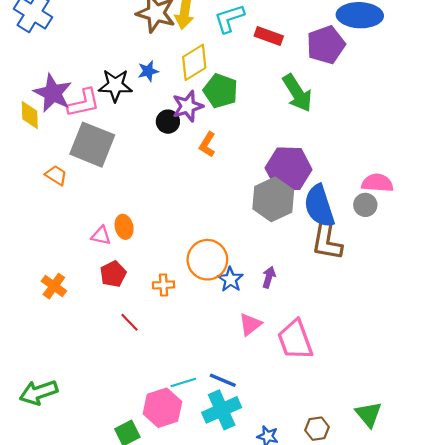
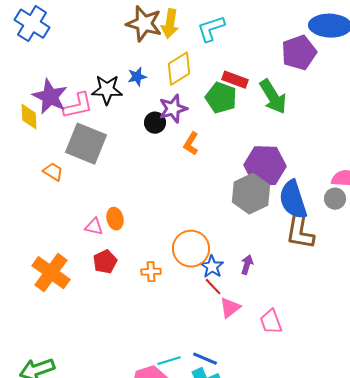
red rectangle: (269, 36) -> (235, 80), moved
green pentagon: (221, 91) -> (221, 98), moved
orange cross: (54, 286) -> (51, 273), size x1.6
red line: (130, 322) -> (213, 287), moved
pink trapezoid: (295, 340) -> (271, 322), size x0.7

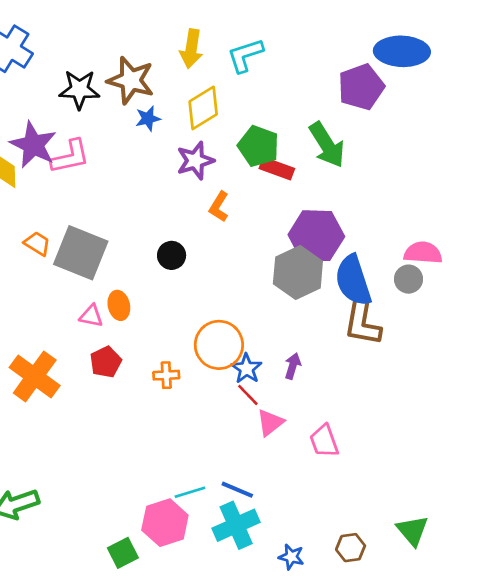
brown star: (144, 24) -> (131, 80), moved
red rectangle: (235, 80) -> (277, 168), moved
black star: (107, 90) -> (79, 90), moved
black circle: (155, 123) -> (172, 255), moved
gray square: (86, 144) -> (81, 253), moved

